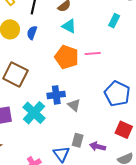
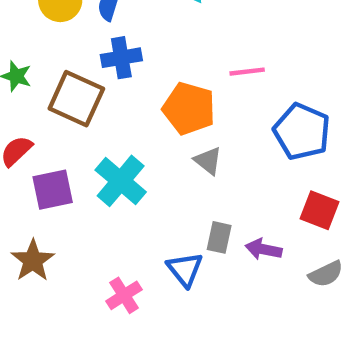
pink line: (93, 53) -> (247, 72), moved
orange pentagon: (67, 57) -> (189, 108), moved
blue cross: (56, 95) -> (121, 58), moved

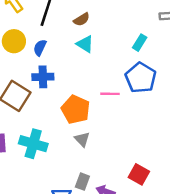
blue pentagon: (302, 132) -> (141, 78), moved
cyan cross: (121, 181) -> (33, 144), turned -32

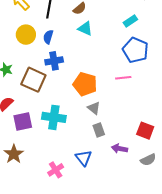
cyan rectangle: (140, 43) -> (130, 21), turned 32
pink line: (110, 94) -> (123, 78), moved
gray rectangle: (82, 182) -> (99, 130), moved, turned -32

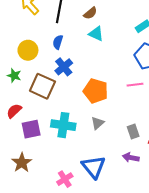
yellow circle: (26, 35) -> (28, 50), moved
blue cross: (54, 61) -> (64, 67), turned -30
gray triangle: (94, 108) -> (98, 123), moved, turned 40
gray rectangle: (99, 130) -> (133, 131), moved
blue triangle: (83, 158) -> (94, 167), size x1.4

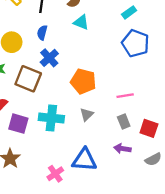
pink line: (135, 85) -> (125, 96), moved
purple square: (31, 129) -> (18, 124), turned 30
blue triangle: (94, 167) -> (84, 160), turned -45

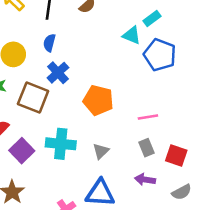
cyan triangle: (81, 22) -> (132, 35), moved
gray triangle: (87, 114) -> (101, 151), moved
purple square: (18, 124) -> (22, 151), turned 30

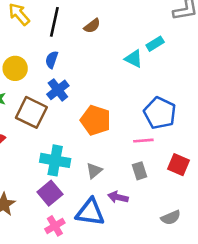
blue pentagon: (160, 55) -> (160, 113), moved
purple square: (22, 151) -> (50, 193), moved
red square: (176, 156) -> (179, 165), moved
purple arrow: (145, 180) -> (118, 197), moved

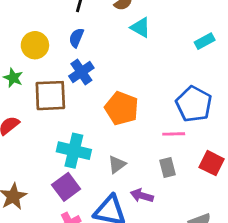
cyan rectangle: (155, 44) -> (205, 41), moved
cyan triangle: (134, 59) -> (141, 27), moved
brown square: (31, 112) -> (50, 96), turned -32

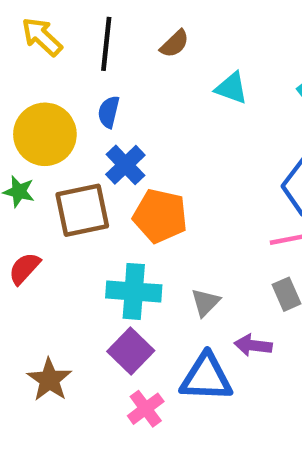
cyan triangle: (141, 27) -> (231, 88), moved
yellow circle: (35, 45) -> (45, 134), size x1.4
orange pentagon: (122, 108) -> (160, 216), moved

